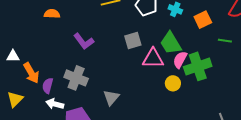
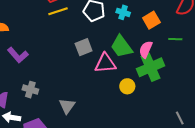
purple L-shape: (84, 41) -> (18, 55), moved
pink semicircle: (180, 60) -> (146, 49), moved
gray cross: (76, 78) -> (30, 90), size x0.7

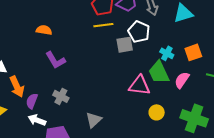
cyan cross: (123, 12) -> (167, 53), moved
gray square: (84, 47) -> (125, 45), moved
green cross: (151, 67) -> (194, 118), moved, turned 32

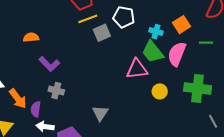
gray square: (125, 45) -> (102, 33), moved
pink semicircle: (182, 80) -> (177, 54), size x1.4
gray cross: (61, 96) -> (56, 91), moved

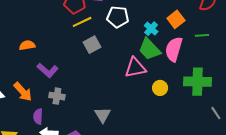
cyan cross: (156, 32) -> (151, 29), turned 32
gray square: (102, 33) -> (92, 45), moved
orange arrow: (18, 99) -> (23, 92), moved

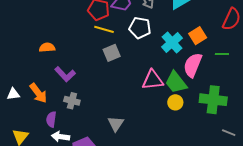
yellow line: (82, 22) -> (104, 29), turned 36
cyan cross: (151, 29) -> (172, 42), size x1.5
green trapezoid: (149, 49) -> (176, 82), moved
gray line: (216, 113) -> (229, 133), turned -40

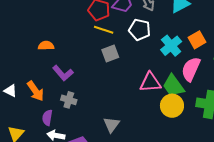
white triangle: (13, 94) -> (10, 91), turned 32
yellow circle: (175, 102) -> (172, 106), size x1.5

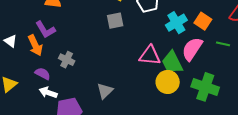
orange square: (197, 40) -> (203, 21), turned -36
purple L-shape: (63, 73) -> (45, 30), moved
purple semicircle: (47, 118) -> (43, 74), turned 98

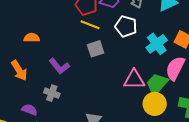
purple L-shape: (45, 30) -> (59, 66), moved
orange arrow: (35, 45) -> (19, 71), moved
green trapezoid: (172, 62) -> (157, 84), turned 75

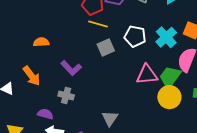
white pentagon: (126, 26) -> (135, 36), moved

